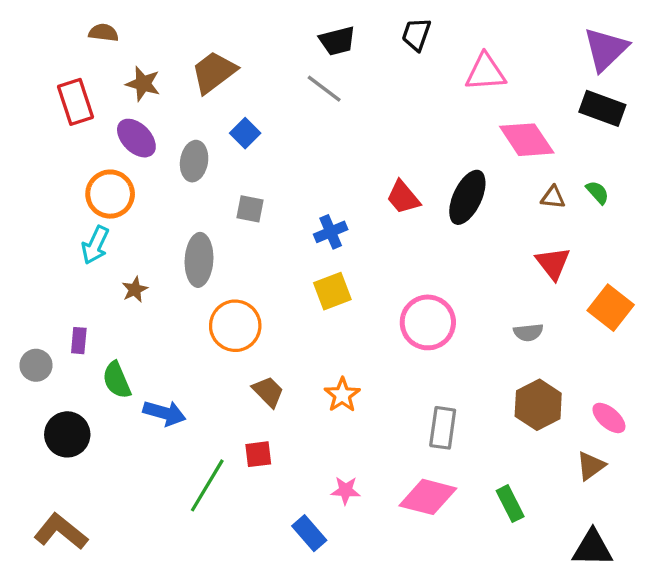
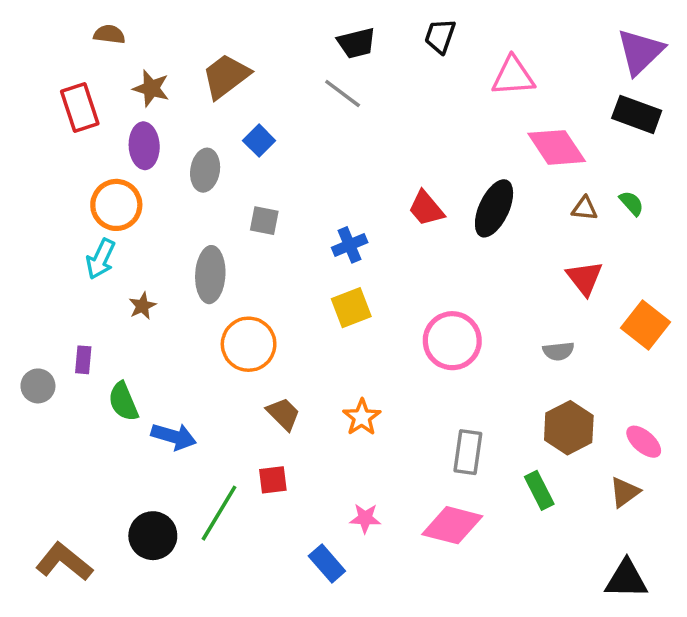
purple ellipse: (136, 138) -> (144, 146), turned 42
black circle: (67, 434) -> (153, 536), moved
green rectangle: (510, 504) -> (539, 490), moved

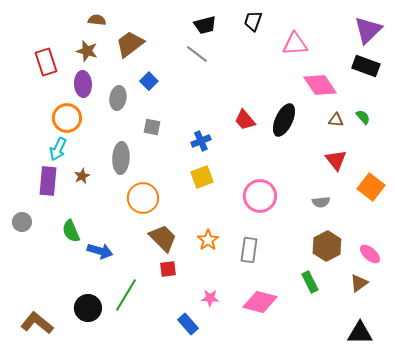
brown semicircle: (109, 34) -> (97, 20), moved
purple rectangle: (83, 360) -> (48, 181), moved, size x1.8
brown trapezoid: (283, 414) -> (163, 238), size x1.4
gray rectangle: (468, 452) -> (249, 250), moved
red square: (273, 480) -> (168, 269), moved

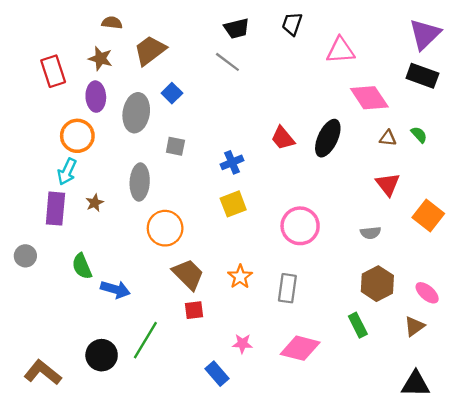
gray ellipse: (118, 98) -> (136, 113), size x1.4

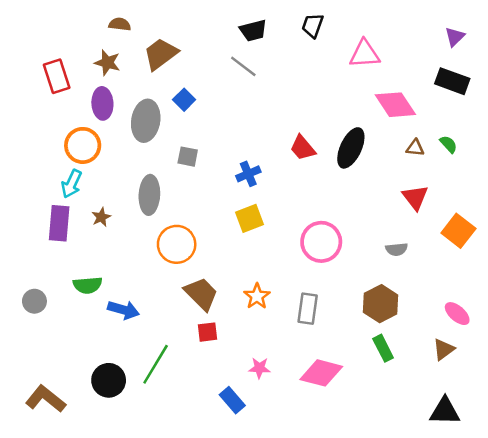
purple triangle: (425, 34) -> (455, 37), size x0.6
gray circle: (25, 256) -> (34, 301), moved
green semicircle: (82, 266) -> (88, 285), turned -72
brown hexagon: (377, 284) -> (381, 304), moved

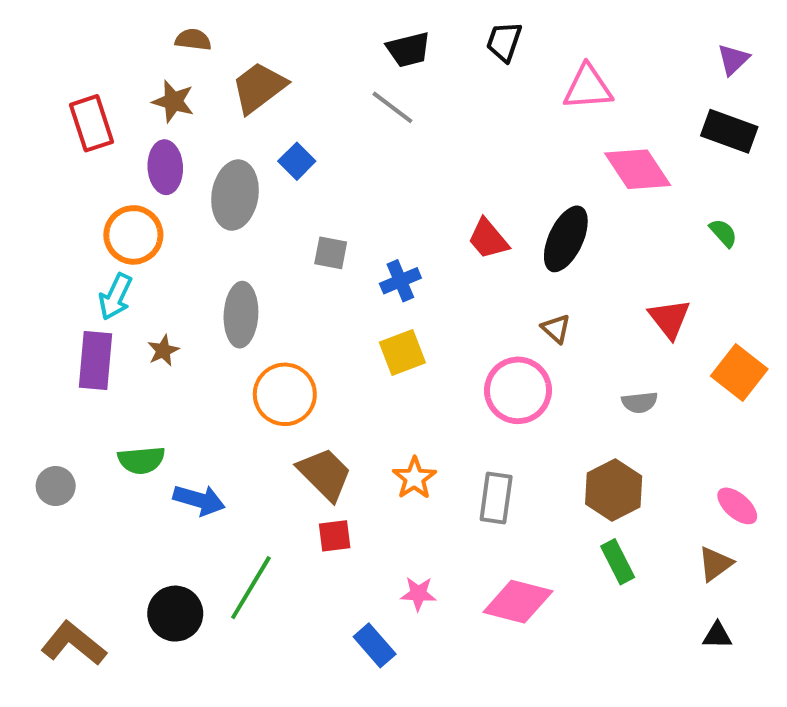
brown triangle: (415, 148) -> (556, 329), moved, turned 36
gray square: (188, 157) -> (331, 253), moved
black triangle: (445, 411) -> (717, 635), moved, size x0.6

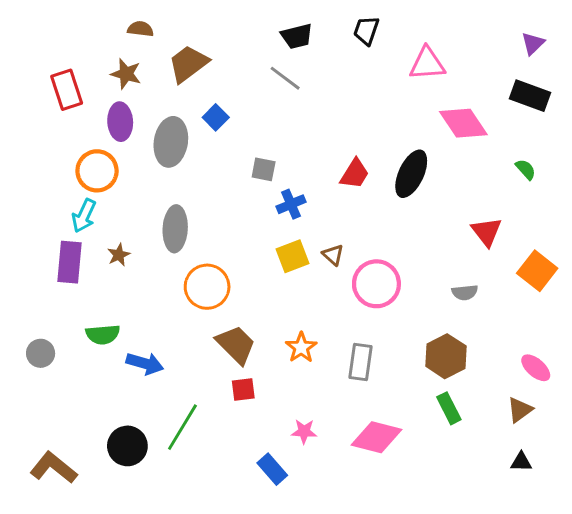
red trapezoid: (488, 239) -> (355, 174), turned -108
gray square: (331, 253) -> (264, 169), moved
brown triangle: (556, 329) -> (333, 255), moved

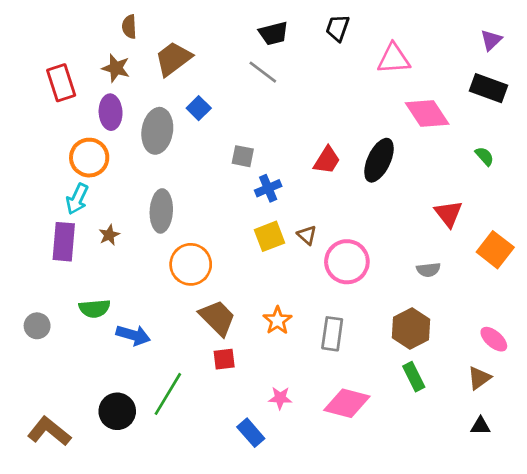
brown semicircle: (140, 29) -> (129, 27), turned -100

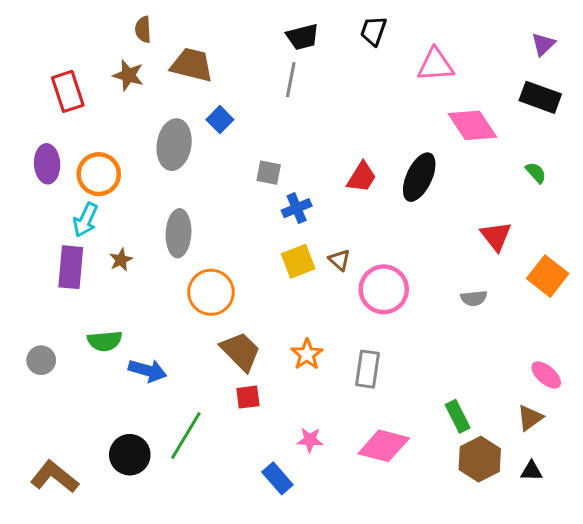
brown trapezoid: (173, 59) -> (192, 65), turned 51
gray line: (263, 72) -> (291, 80), turned 64
purple ellipse: (111, 112) -> (47, 164), moved
brown hexagon: (411, 328) -> (480, 459), moved

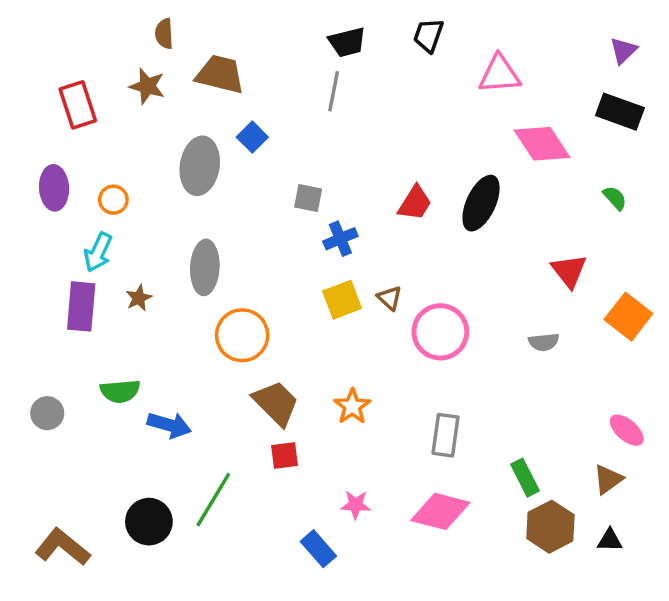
orange circle: (99, 174) -> (113, 200), size x0.6
gray rectangle: (368, 369) -> (445, 435), moved

